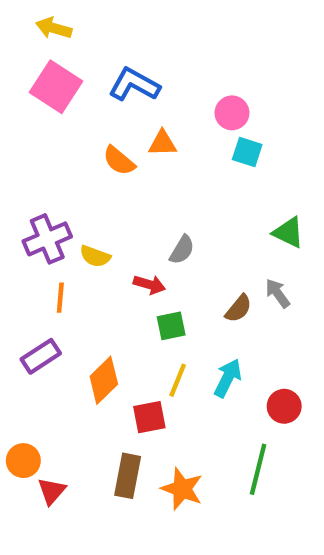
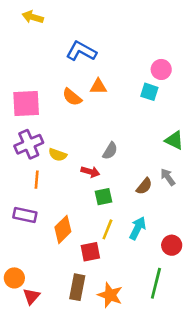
pink square: (56, 87) -> (26, 104), moved, turned -36
pink circle: (232, 113) -> (161, 69), moved
purple rectangle: (41, 356) -> (25, 215), turned 45

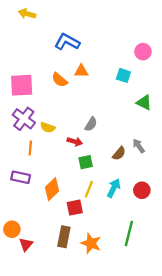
pink circle: (161, 69) -> (143, 52), moved
green triangle: (174, 140) -> (144, 103), moved
purple cross: (29, 144) -> (24, 119), turned -30
red circle: (172, 245) -> (142, 190), moved

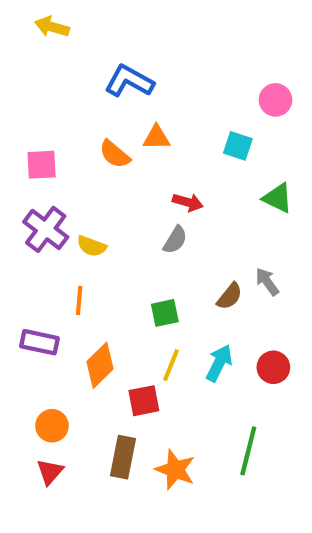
pink square: (22, 85) -> (42, 165), size x0.7
red arrow: (75, 142) -> (188, 202), moved
orange line: (30, 148) -> (79, 300), moved
orange circle: (12, 229) -> (52, 426), moved

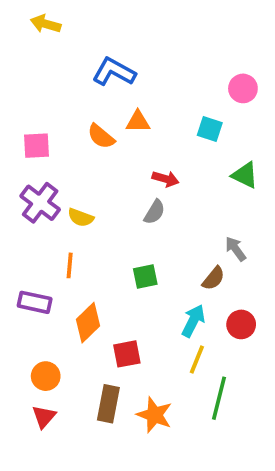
brown semicircle: (230, 296) -> (213, 278), moved
yellow line: (171, 365) -> (197, 360), moved

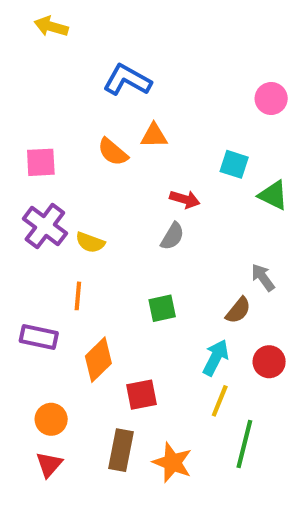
cyan square: (210, 129) -> (234, 164), moved

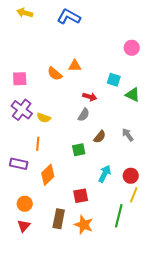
blue L-shape: (127, 80) -> (69, 17), moved
brown semicircle: (238, 310) -> (100, 137), moved
red square: (142, 395) -> (81, 196), moved
yellow line: (220, 401) -> (134, 195), moved

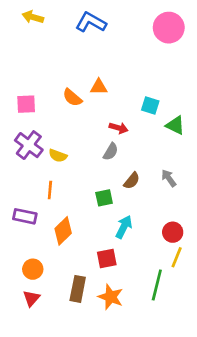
pink circle: (132, 48) -> (169, 28), moved, size x1.5
cyan arrow: (105, 174) -> (124, 227), moved

